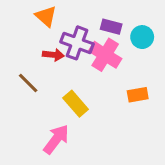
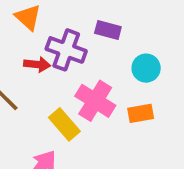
cyan circle: (142, 37) -> (146, 68), moved
pink cross: (105, 55) -> (95, 101), moved

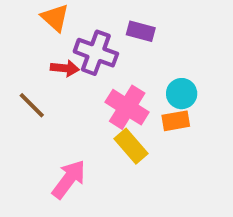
cyan circle: (146, 68) -> (182, 94), moved
yellow rectangle: (64, 124) -> (131, 146), moved

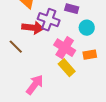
red arrow: (65, 68) -> (33, 28), size x1.5
cyan circle: (182, 94) -> (87, 28), moved

